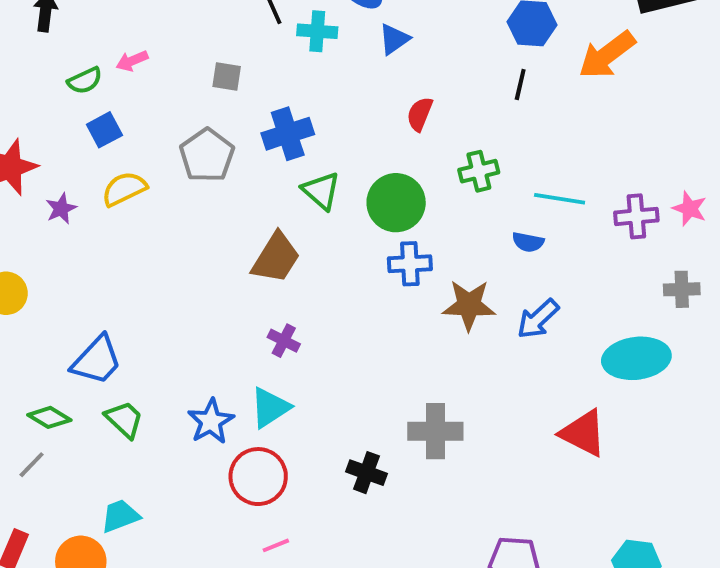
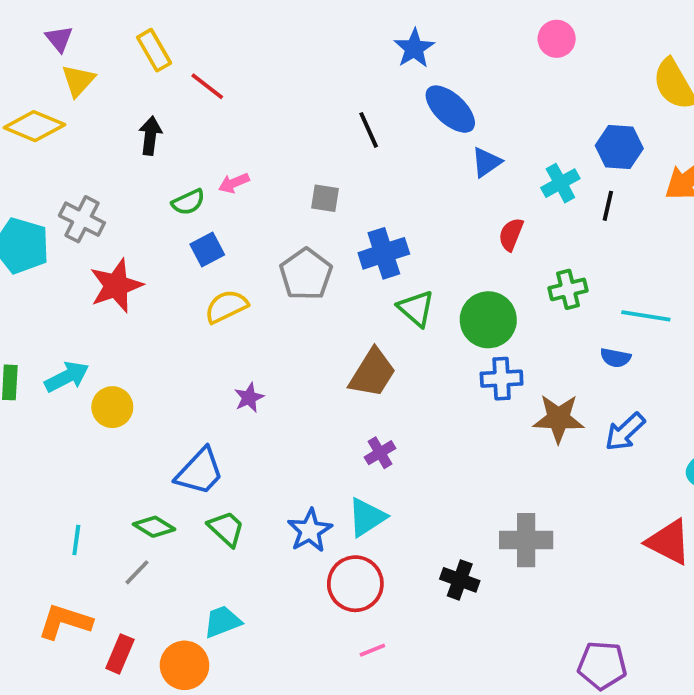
cyan cross: (317, 31) -> (560, 183), moved, turned -33
purple star: (61, 209) -> (249, 398), moved
purple cross: (284, 341) -> (380, 453), turned 32

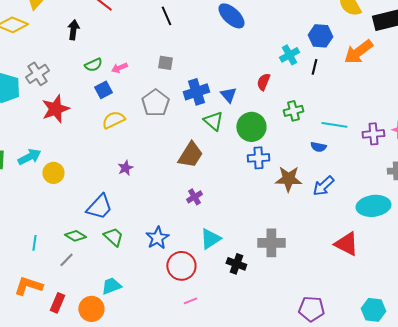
black line: (369, 130) -> (166, 16), moved
blue triangle: (486, 162) -> (228, 95), moved, turned -36
pink arrow: (234, 183) -> (119, 68), moved
gray cross: (82, 219) -> (37, 74), turned 30
cyan triangle: (367, 517) -> (210, 239), moved

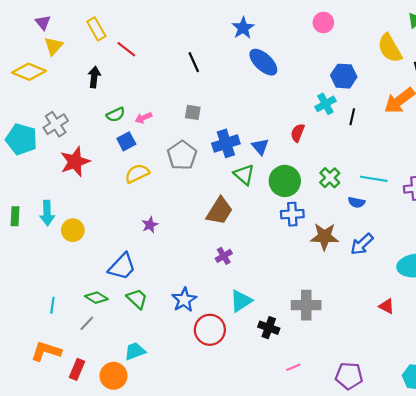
blue hexagon: (320, 36) -> (344, 76), moved
green cross: (293, 111) -> (330, 178), moved, turned -30
cyan arrow: (29, 157) -> (47, 213), turned 115
red triangle: (346, 244) -> (387, 306), size x0.6
pink line: (190, 301) -> (293, 367), moved

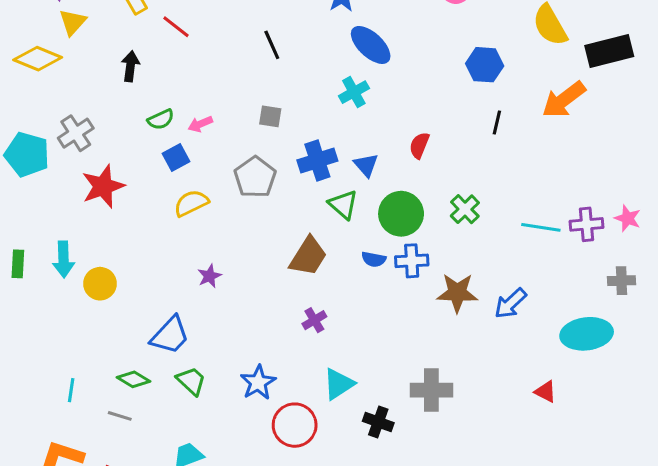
cyan cross: (325, 104) -> (354, 92), moved
cyan line: (374, 179) -> (541, 227), moved
blue semicircle: (357, 202) -> (374, 259), moved
gray line: (87, 323) -> (120, 416), turned 63

